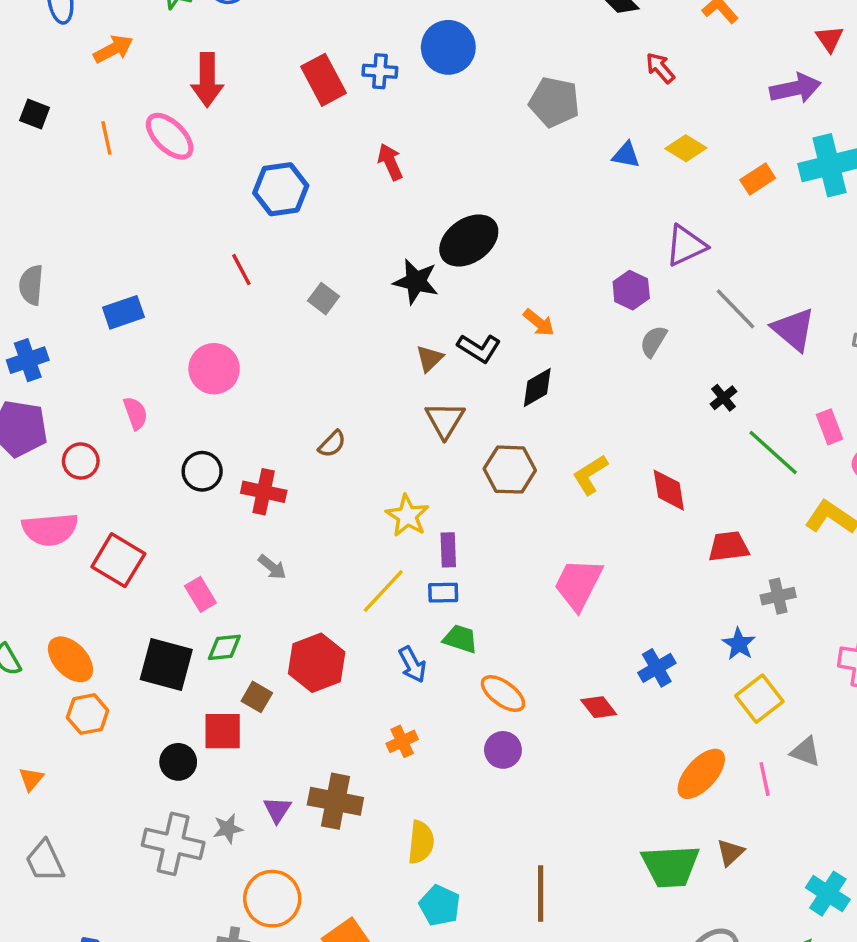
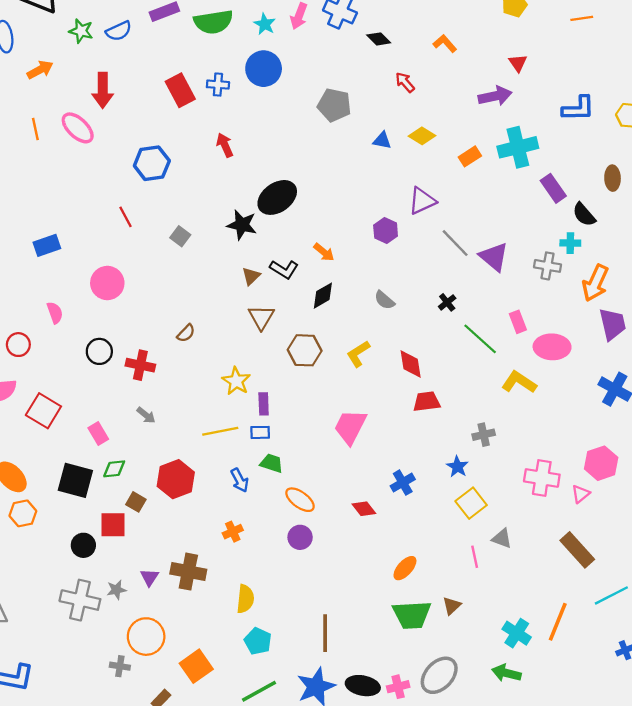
gray semicircle: (653, 341) -> (384, 300), moved, turned -80
red trapezoid: (729, 546) -> (427, 402), moved
yellow line: (383, 591) -> (220, 431), turned 36
orange ellipse: (701, 774) -> (405, 568), moved, size x0.7

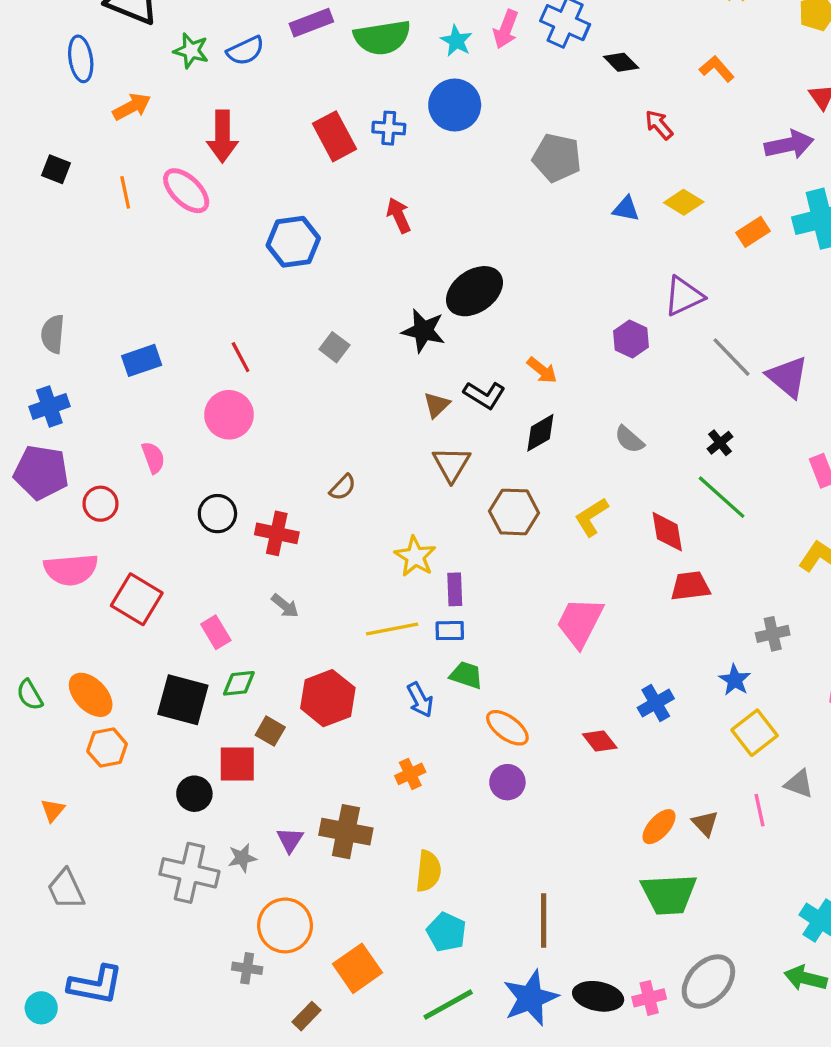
red line: (126, 217) -> (241, 357), moved
green line: (480, 339) -> (722, 497), moved
brown triangle: (452, 606) -> (705, 823), moved, turned -30

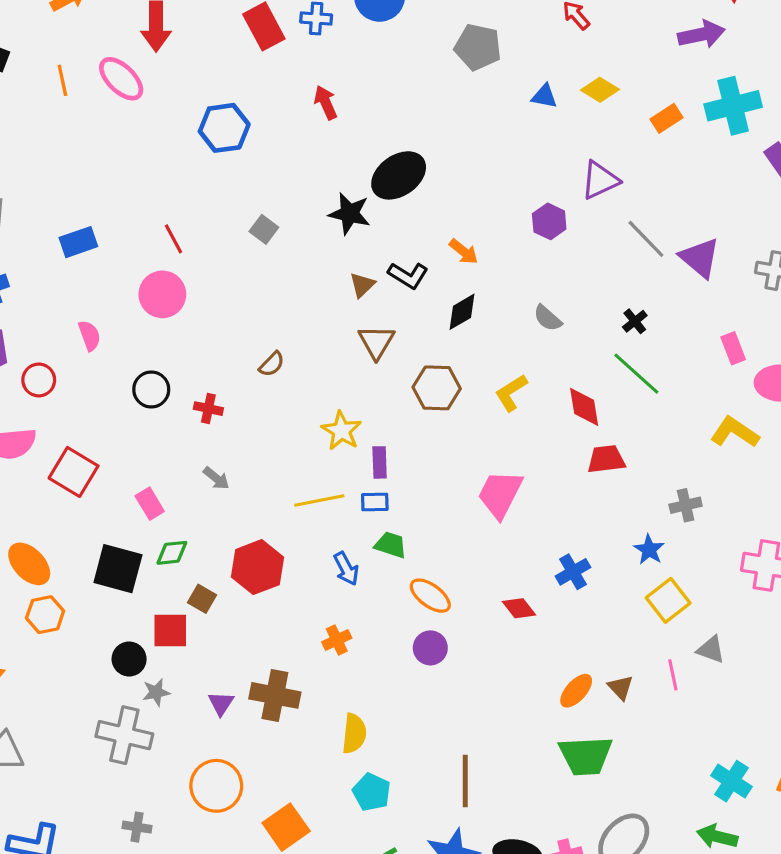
red cross: (277, 533) -> (208, 409), size x0.7
gray star: (242, 858) -> (156, 692), moved
gray cross: (247, 968) -> (137, 827), moved

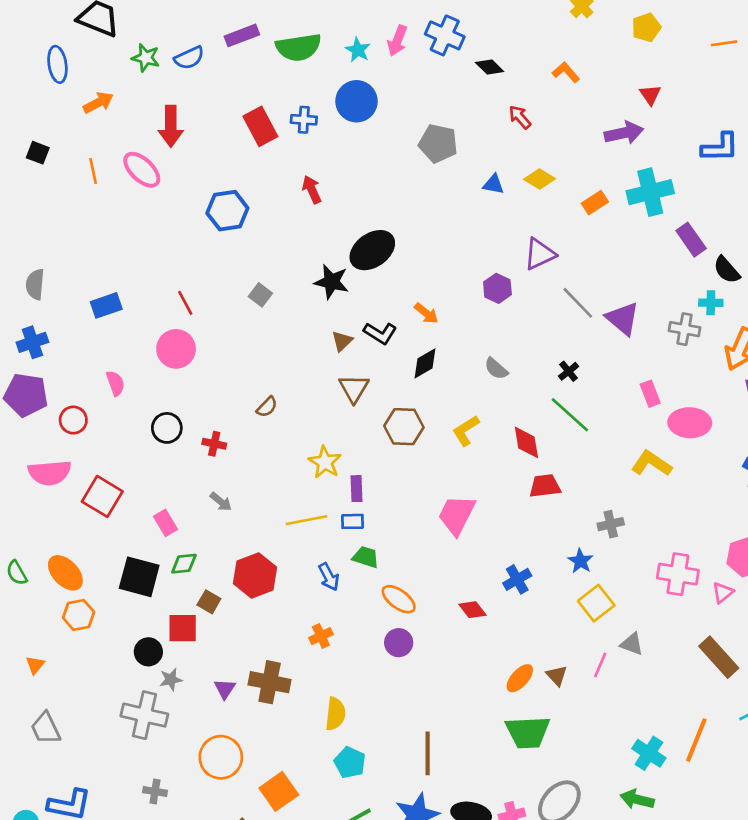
pink line: (673, 675) -> (600, 665), turned 35

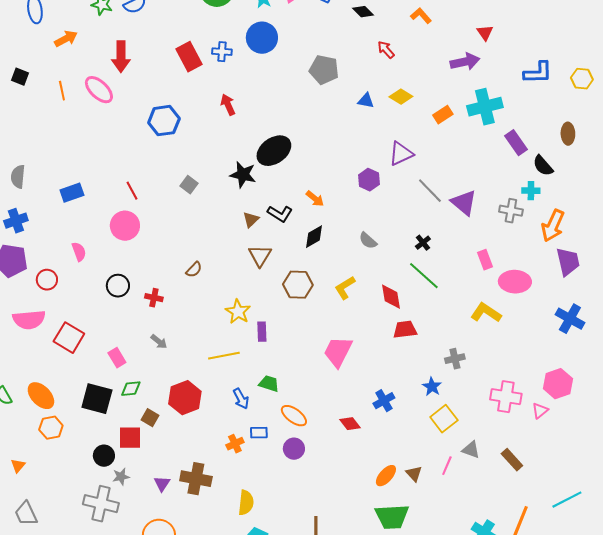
blue rectangle: (353, 521) -> (259, 433), moved
brown rectangle: (719, 657) -> (512, 460), moved, size x0.7

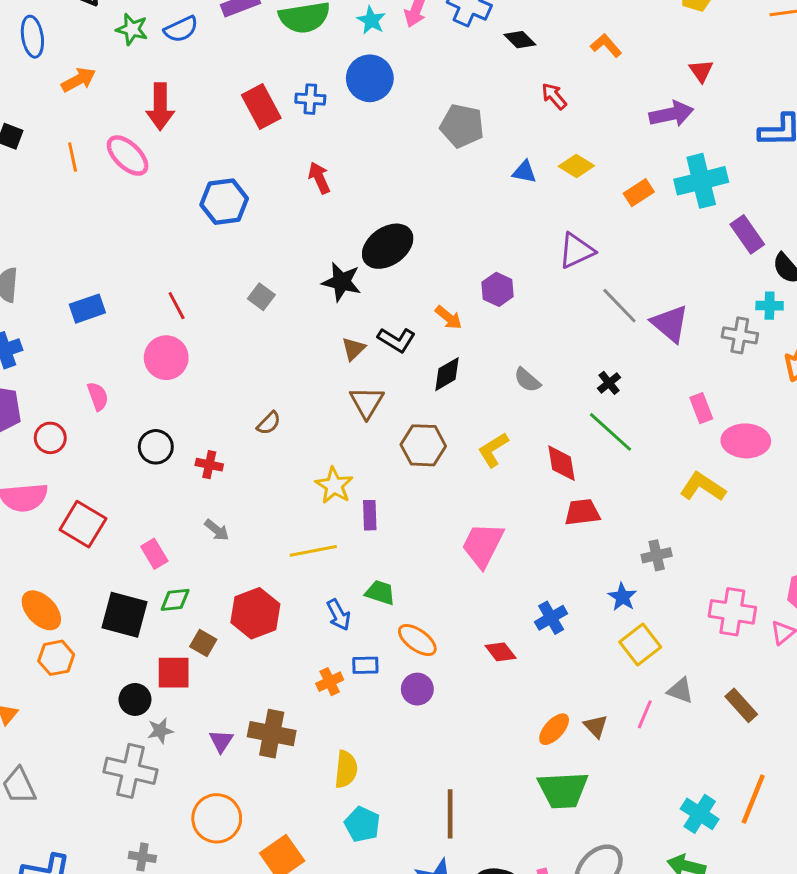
purple hexagon: (369, 180) -> (498, 289), moved

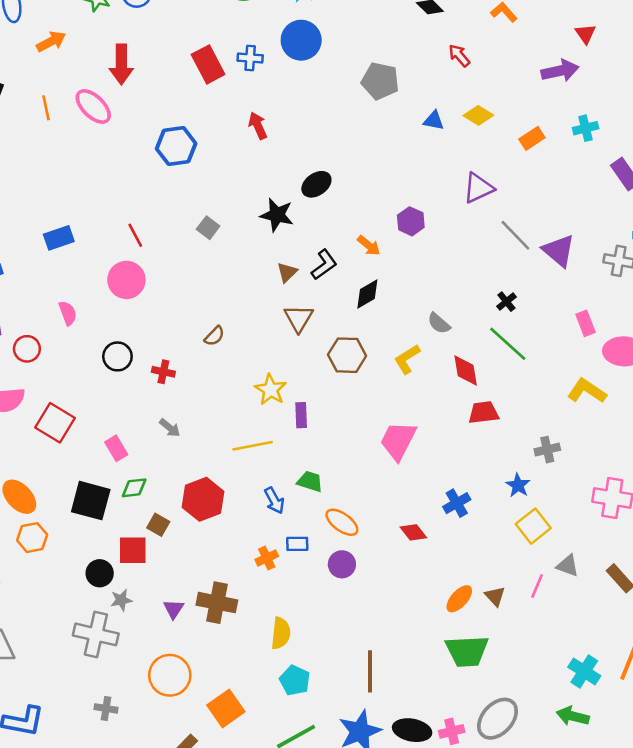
cyan cross: (701, 181) -> (586, 128), size x0.6
black ellipse: (388, 246) -> (316, 184), size x0.7
black L-shape: (397, 340) -> (324, 265), turned -68
gray semicircle: (527, 380) -> (439, 323), moved

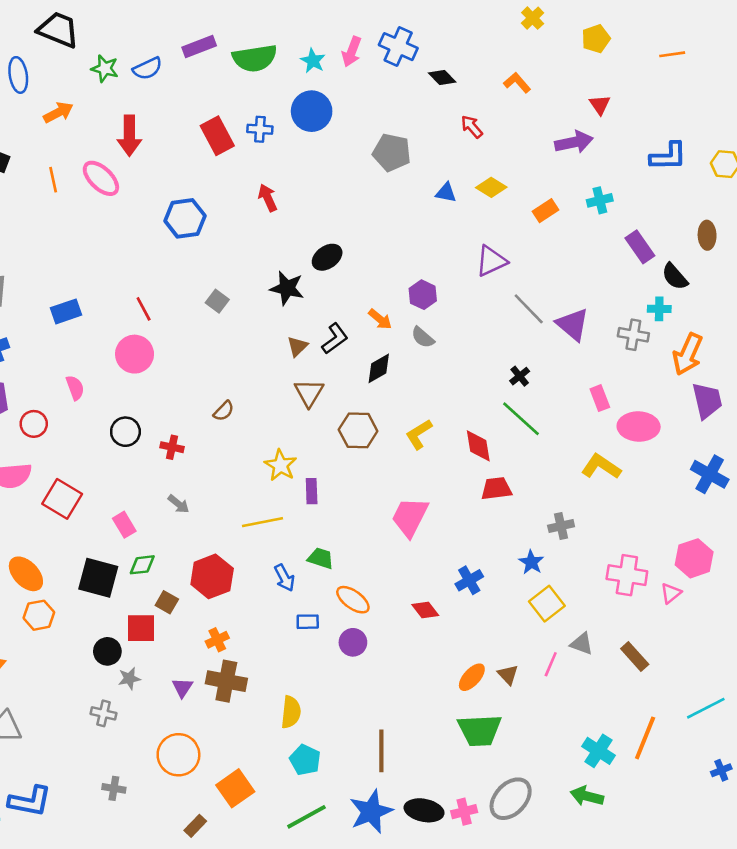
gray semicircle: (439, 323) -> (423, 337), moved
orange cross: (267, 558) -> (217, 640), moved
gray cross: (96, 634) -> (104, 713), size x0.6

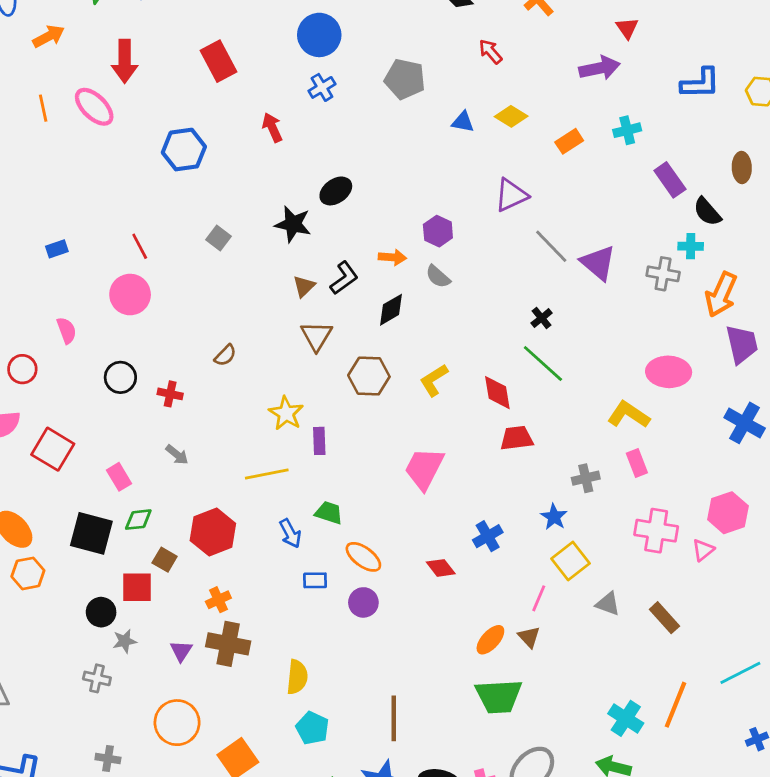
blue cross: (260, 129) -> (322, 87), moved, turned -35
blue rectangle: (66, 311) -> (57, 249), size x0.7
orange arrow: (380, 319) -> (392, 257), turned -35
pink rectangle: (600, 398) -> (637, 463), moved
pink line: (551, 664) -> (539, 598), moved

